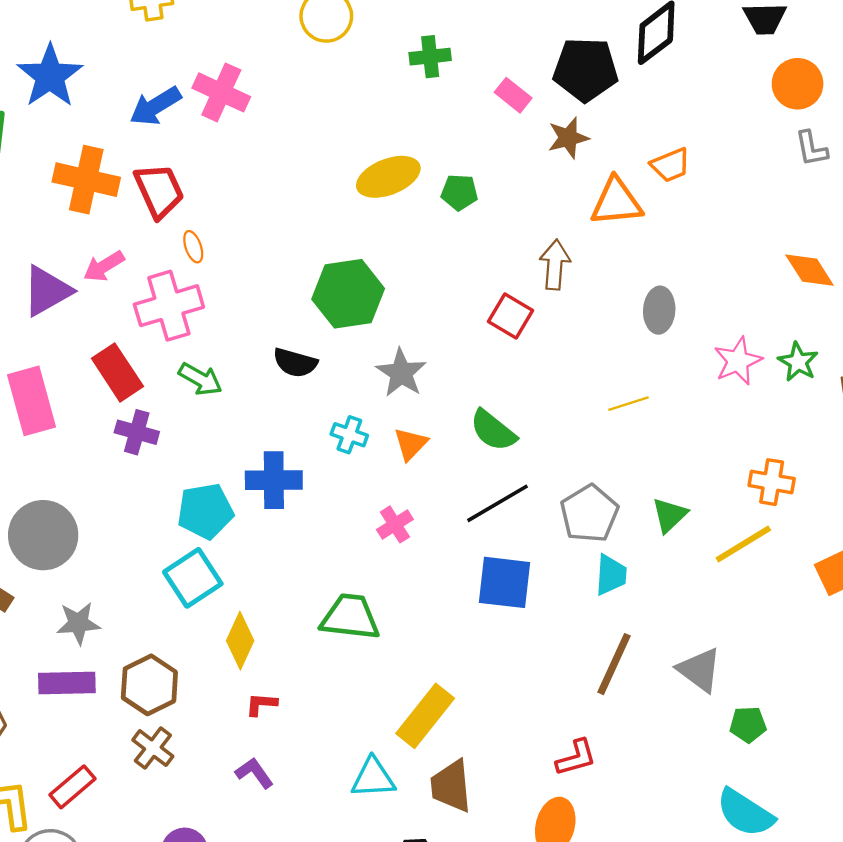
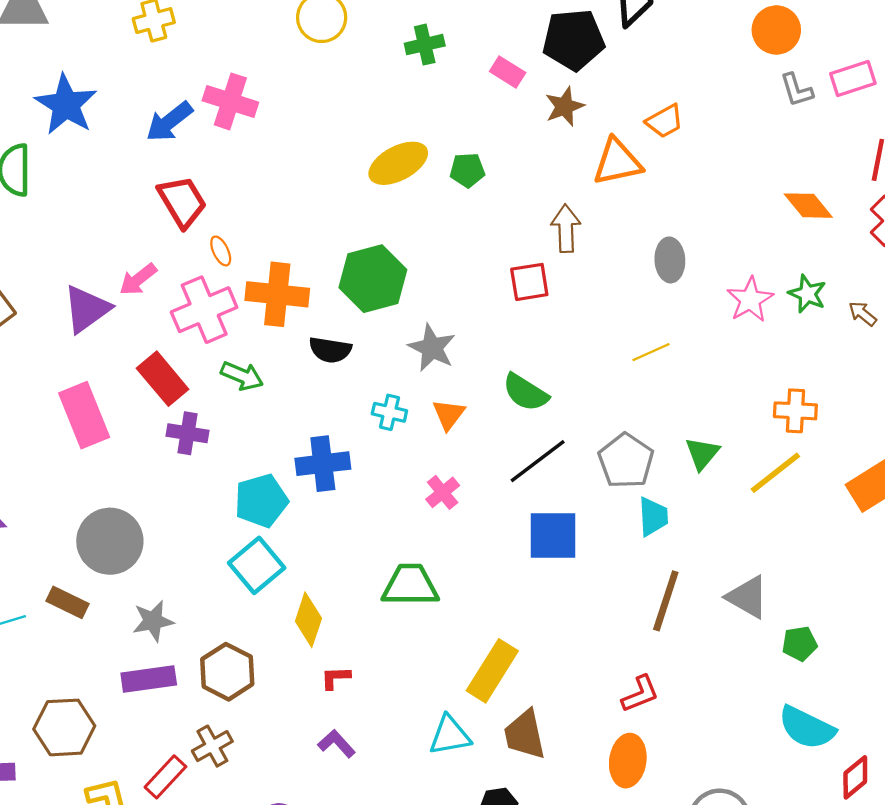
orange cross: (86, 180) -> (277, 294), moved
red square: (510, 316) -> (529, 282), turned -33
brown cross: (153, 748) -> (212, 746), moved, turned 30

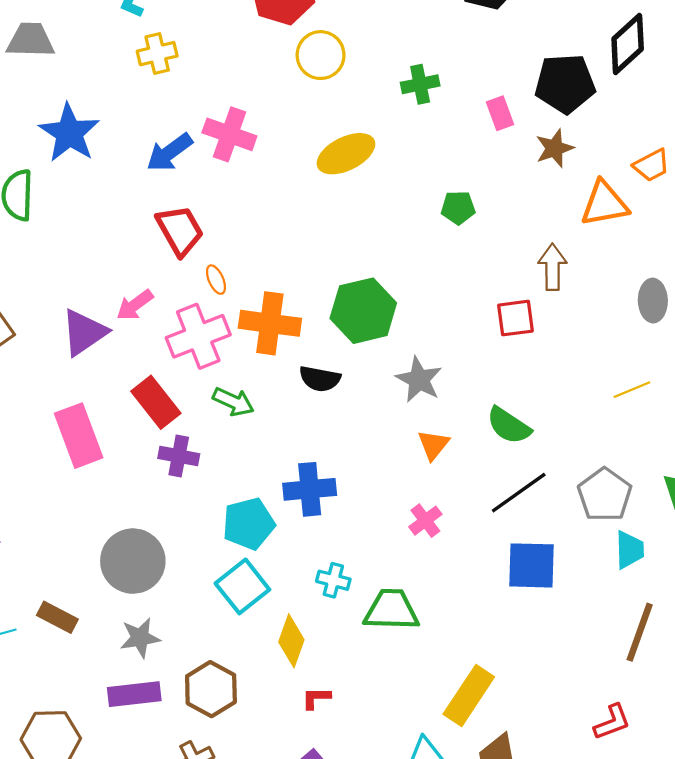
pink rectangle: (508, 72) -> (500, 113), turned 36
yellow ellipse: (398, 163) -> (346, 154), moved
cyan cross: (389, 412) -> (333, 580), moved
gray circle: (110, 541) -> (133, 561), moved

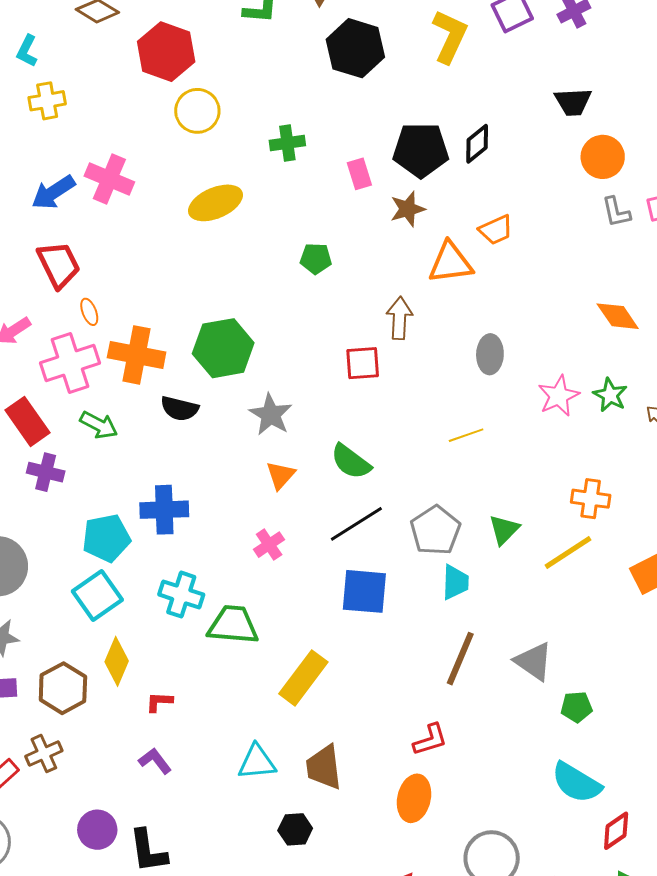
black diamond: (628, 44) -> (477, 144), moved, size x0.7
cyan cross: (333, 580) -> (181, 595), size x1.4
yellow diamond: (291, 641) -> (117, 661), moved
yellow rectangle: (469, 696) -> (303, 678), moved

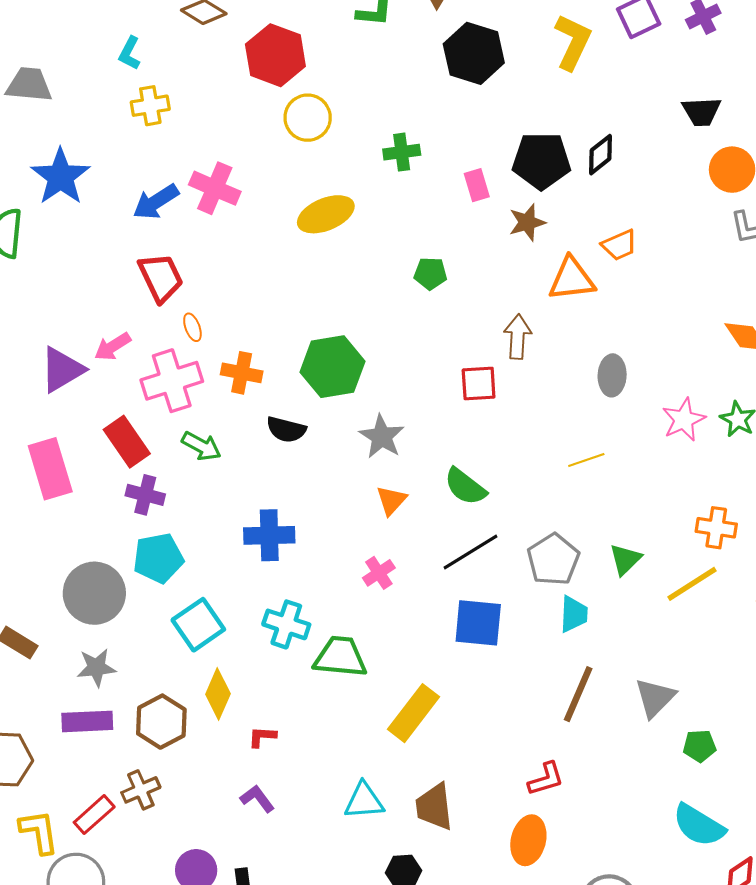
orange cross: (137, 355) -> (242, 373), size x0.7
cyan pentagon: (106, 538) -> (158, 558), moved
gray triangle: (534, 661) -> (655, 698), turned 39

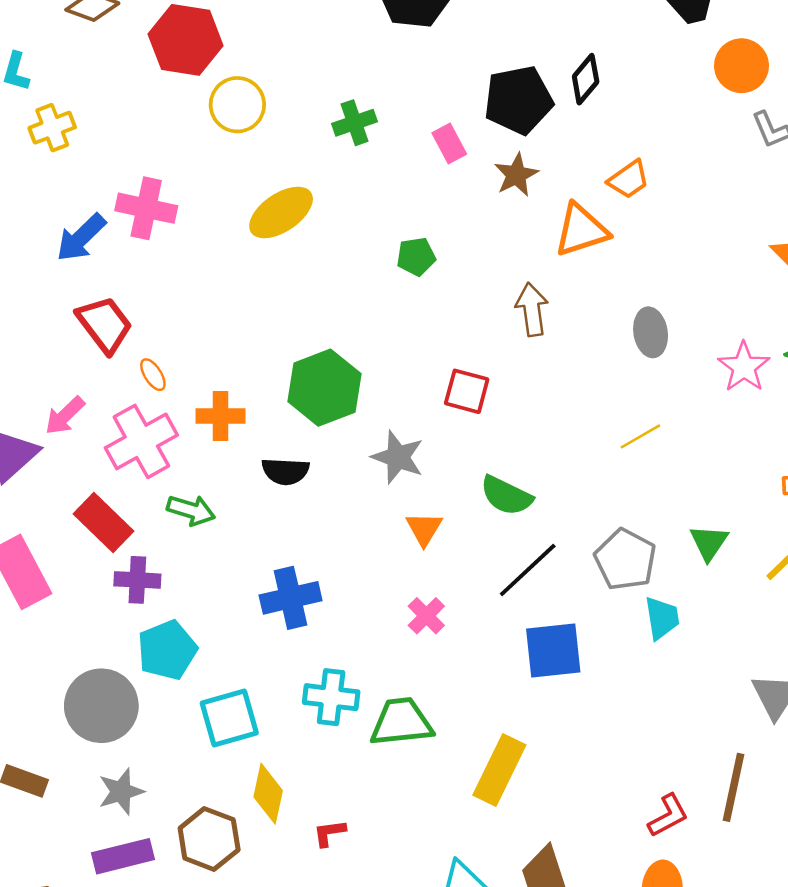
red square: (479, 384) -> (467, 391), moved, turned 30
cyan square: (198, 625) -> (229, 718), turned 30
brown line: (578, 694) -> (733, 787), moved

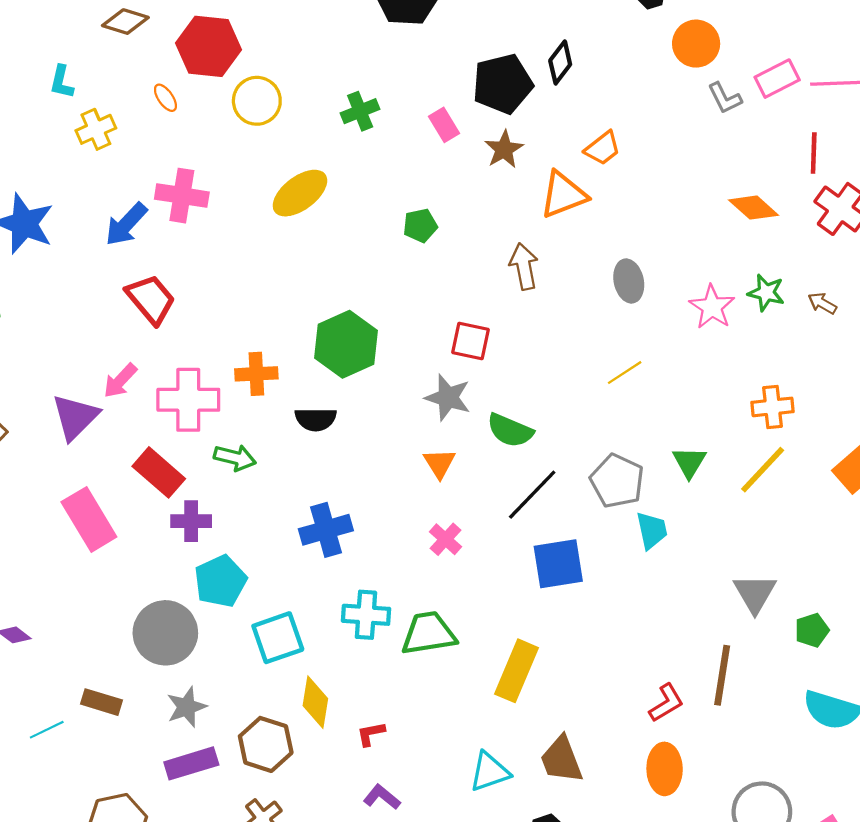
orange ellipse: (153, 375) -> (165, 98), moved
pink cross: (141, 441) -> (188, 400), turned 32
gray star: (398, 457) -> (448, 398), moved

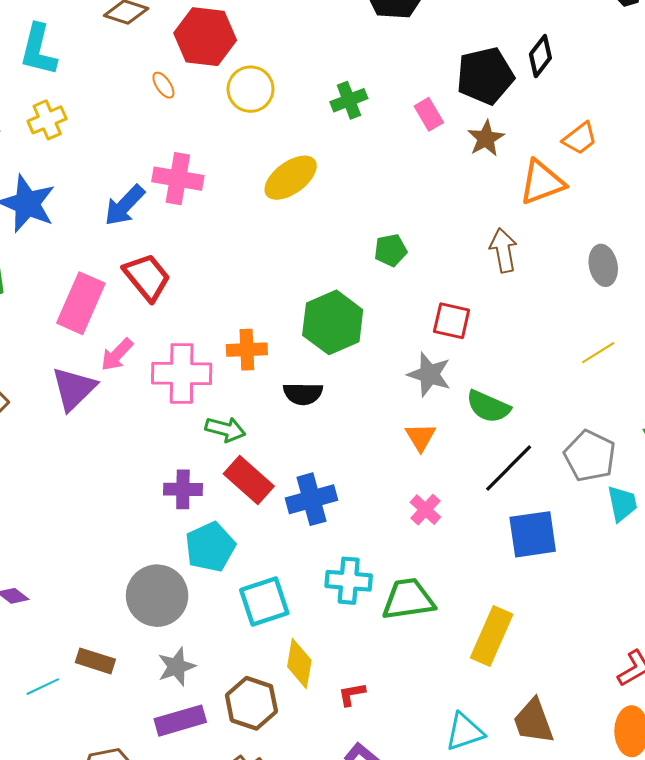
cyan L-shape: (62, 82) -> (38, 50), moved, size x1.6
yellow cross: (96, 129) -> (47, 120), moved
green pentagon: (420, 225) -> (391, 250), moved
red rectangle: (159, 472) -> (249, 480), moved
pink rectangle: (89, 519) -> (81, 303), moved, turned 54

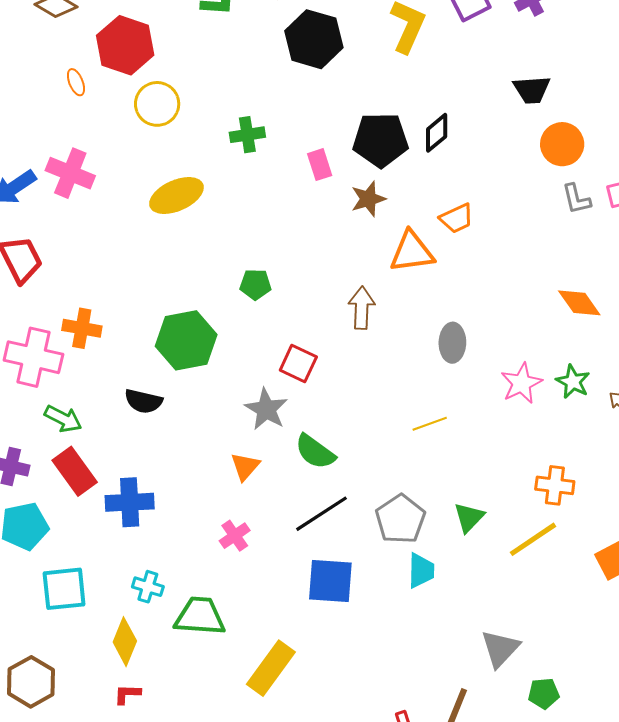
orange cross: (247, 350) -> (82, 328), moved
cyan cross: (349, 581) -> (148, 587), size x0.7
yellow diamond: (299, 663) -> (125, 642), moved

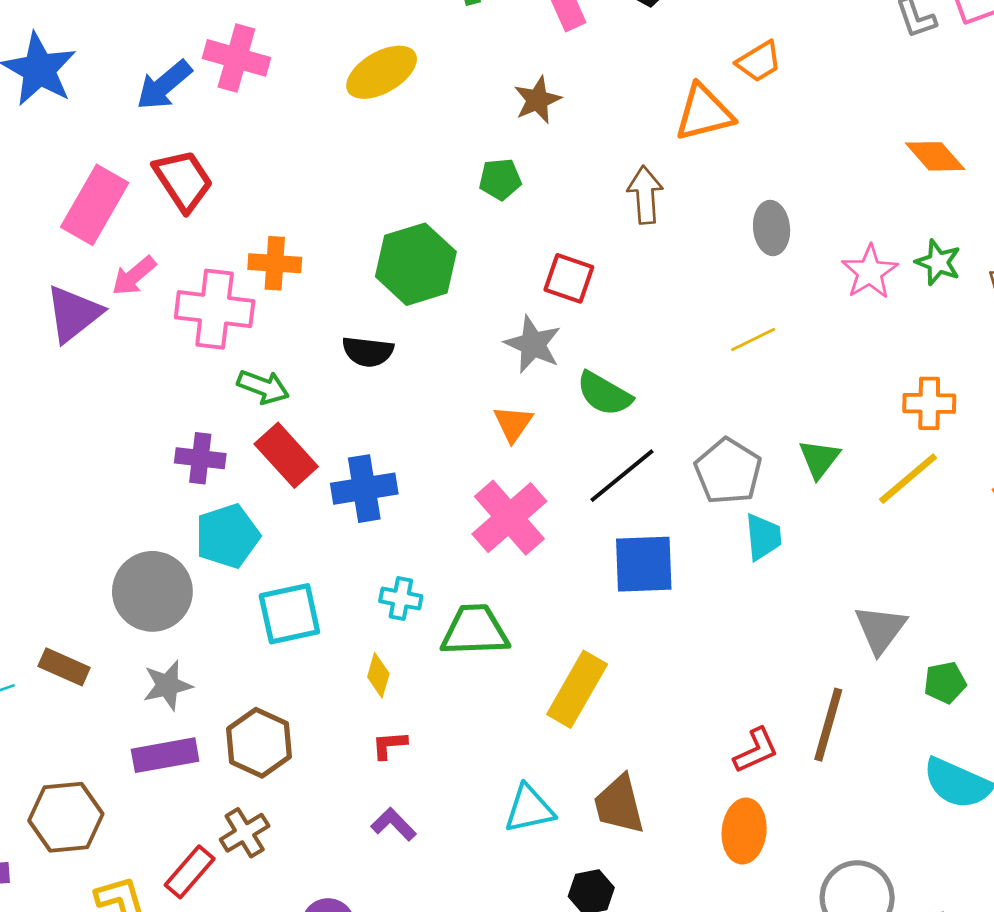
brown star: (368, 199) -> (537, 100), moved
pink cross: (235, 536) -> (509, 518), size x1.8
yellow diamond: (125, 642) -> (378, 675), size x0.7

